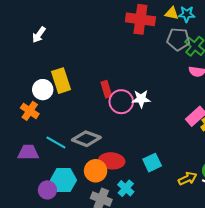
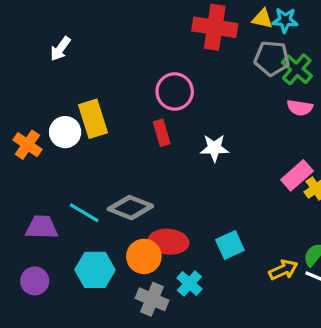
pink circle: (121, 102) -> (175, 91), moved
orange cross: (30, 111) -> (27, 145), moved
purple circle: (47, 190) -> (35, 281), moved

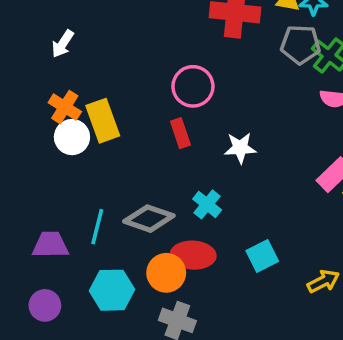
orange cross: (27, 145) -> (65, 107), moved
cyan line: (84, 213) -> (97, 227), turned 76
cyan cross: (189, 284) -> (207, 204), moved

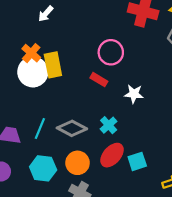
white arrow: (63, 44) -> (46, 14), moved
red rectangle: (180, 133) -> (99, 80), turned -49
white circle: (72, 137) -> (33, 72), size x1.4
red ellipse: (193, 255) -> (112, 155), moved, turned -60

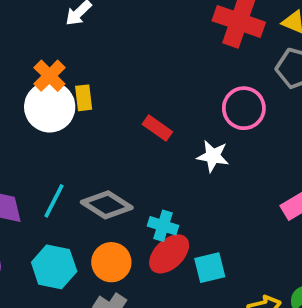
pink circle: (111, 52) -> (244, 108), moved
yellow rectangle: (53, 65) -> (84, 98), size x0.6
cyan cross: (109, 125) -> (163, 226), moved, turned -35

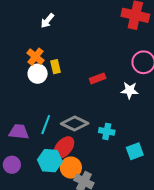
white circle: (50, 107) -> (38, 74), size x0.7
red rectangle: (157, 128) -> (98, 78), turned -49
red ellipse: (169, 254) -> (64, 148), moved
orange circle: (111, 262) -> (71, 168), moved

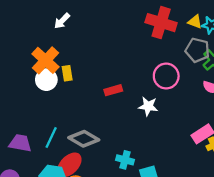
orange cross: (35, 57) -> (45, 60), size x1.4
cyan cross: (107, 131) -> (125, 160), moved

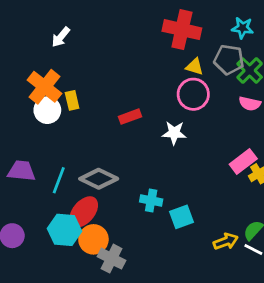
yellow triangle: (195, 22) -> (194, 67), moved
purple trapezoid: (20, 143) -> (21, 171), moved

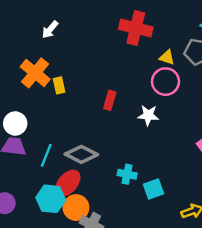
red cross: (182, 30) -> (136, 28), moved
white circle: (47, 110) -> (15, 123), moved
red rectangle: (130, 117) -> (110, 100), turned -54

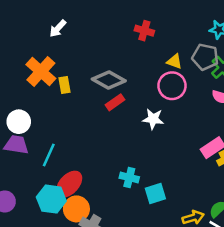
red cross: (136, 28) -> (144, 31), size x0.6
red rectangle: (110, 100) -> (115, 102), turned 36
gray diamond: (81, 154) -> (109, 80), moved

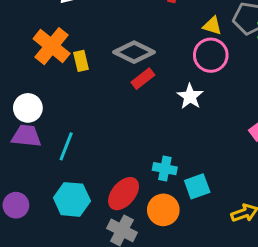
white star: (153, 119) -> (190, 96), turned 30
red ellipse: (69, 184) -> (124, 194), moved
orange circle: (76, 209) -> (163, 210), moved

